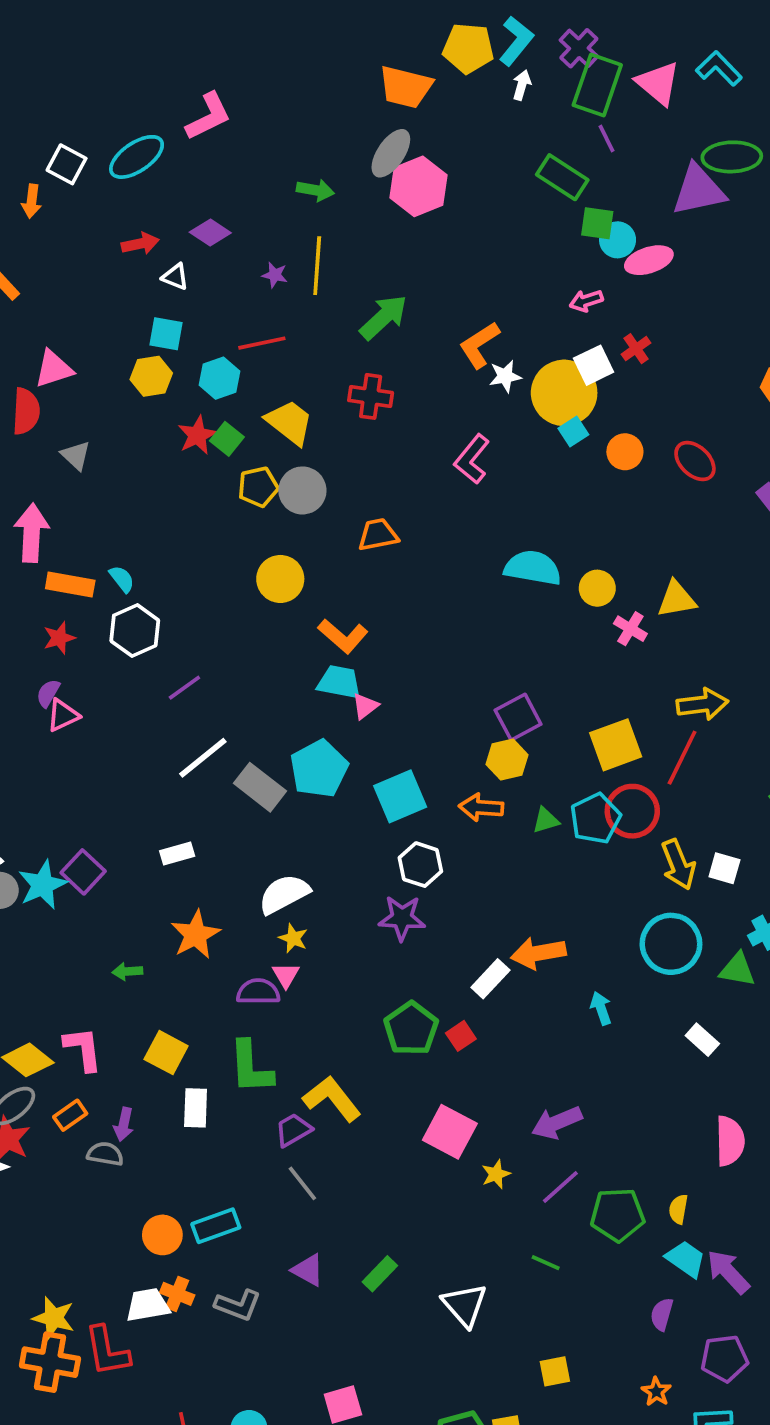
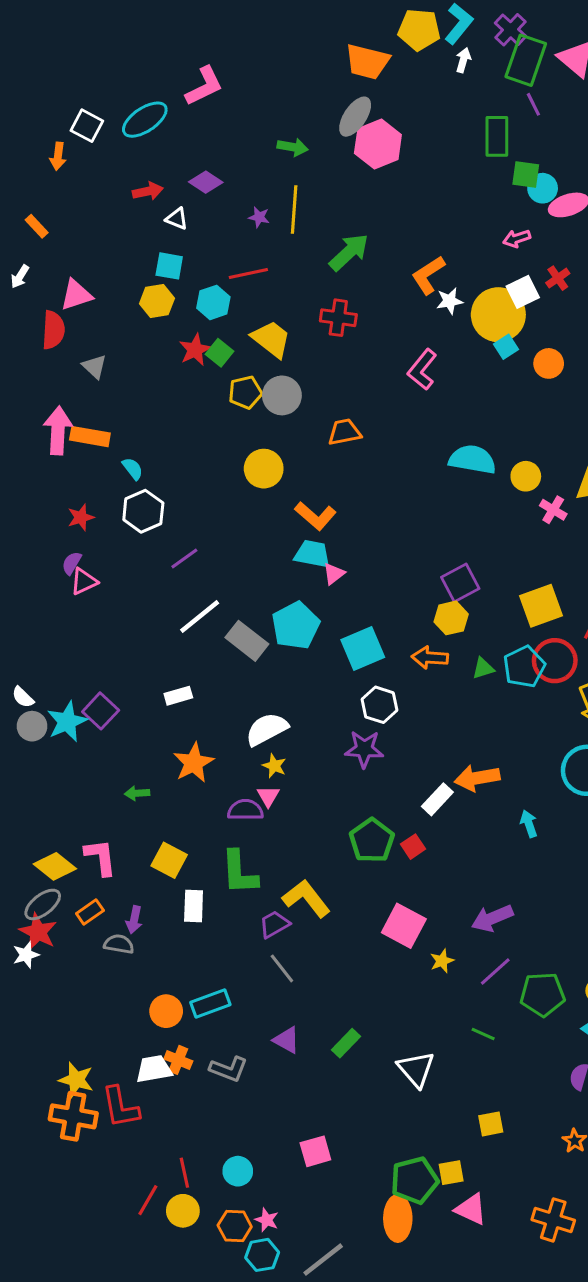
green rectangle: (562, 177) -> (497, 136), turned 57
orange rectangle: (70, 584) -> (90, 437), moved

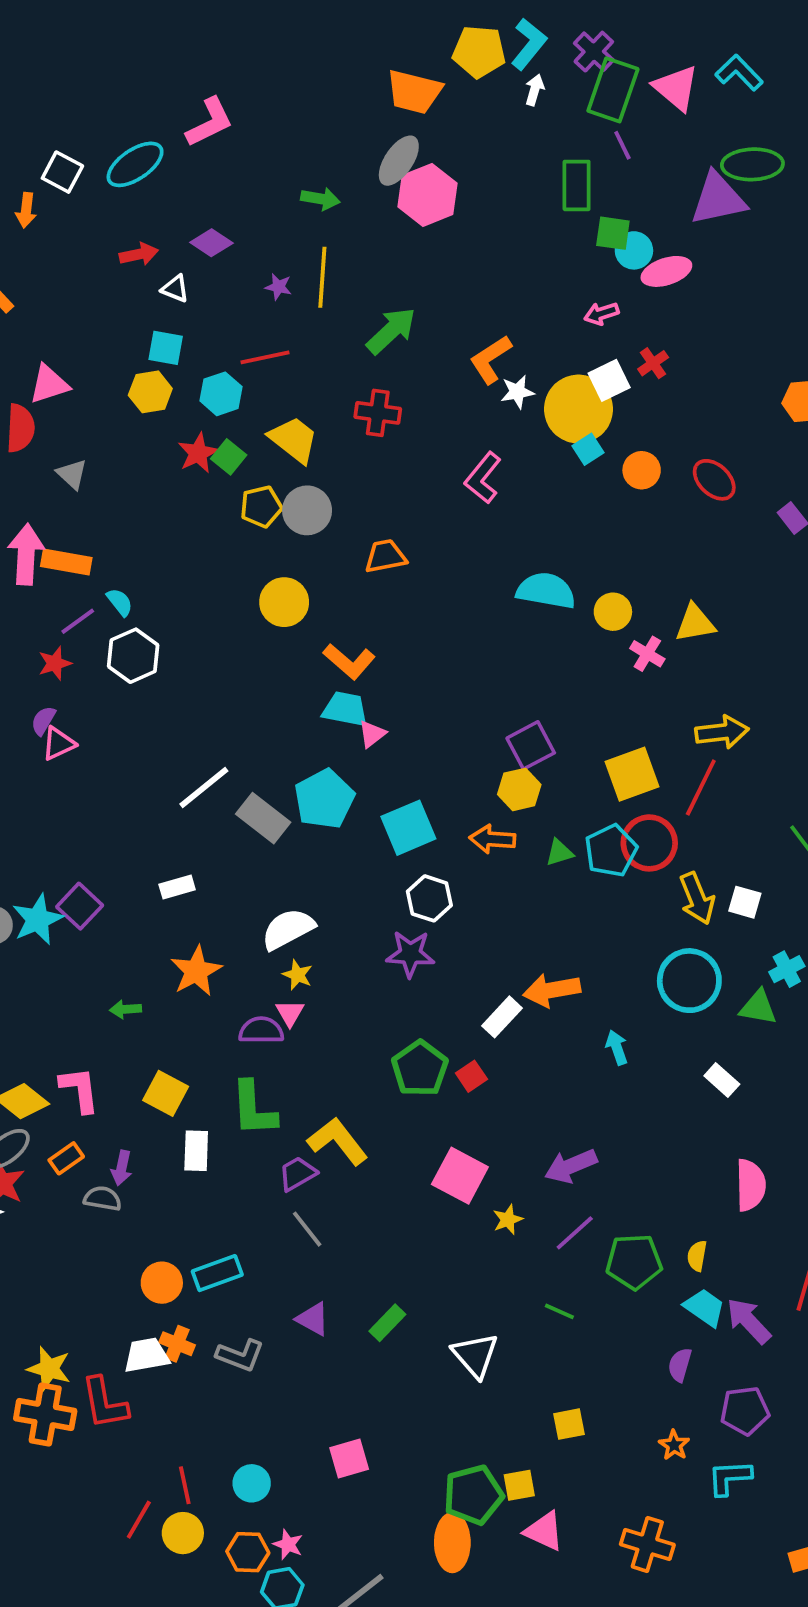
purple line: (184, 559) -> (78, 621), moved

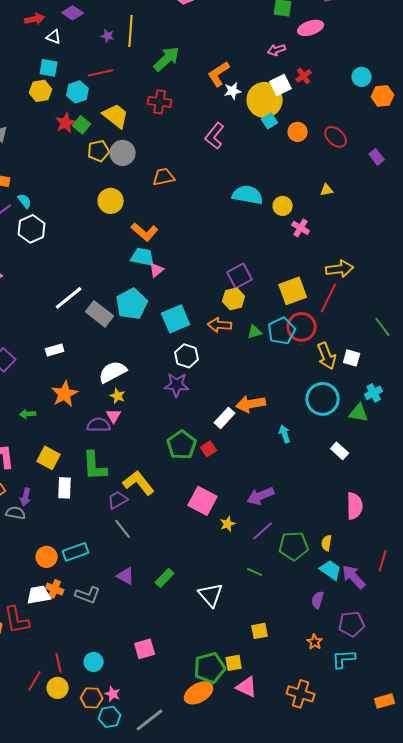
cyan circle: (634, 250) -> (362, 77), moved
yellow triangle: (695, 623) -> (327, 190), moved, size x0.6
orange ellipse: (452, 1543) -> (199, 693), turned 60

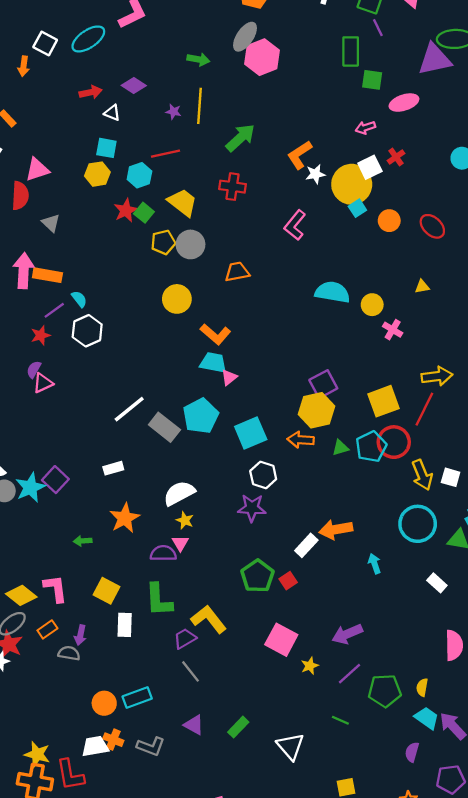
yellow hexagon: (234, 299) -> (317, 410), size x1.4

